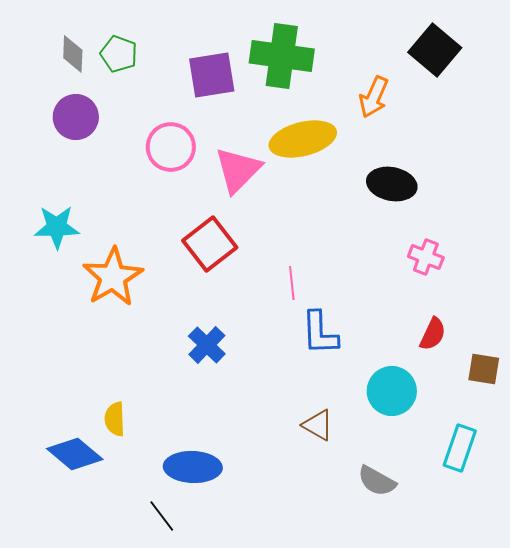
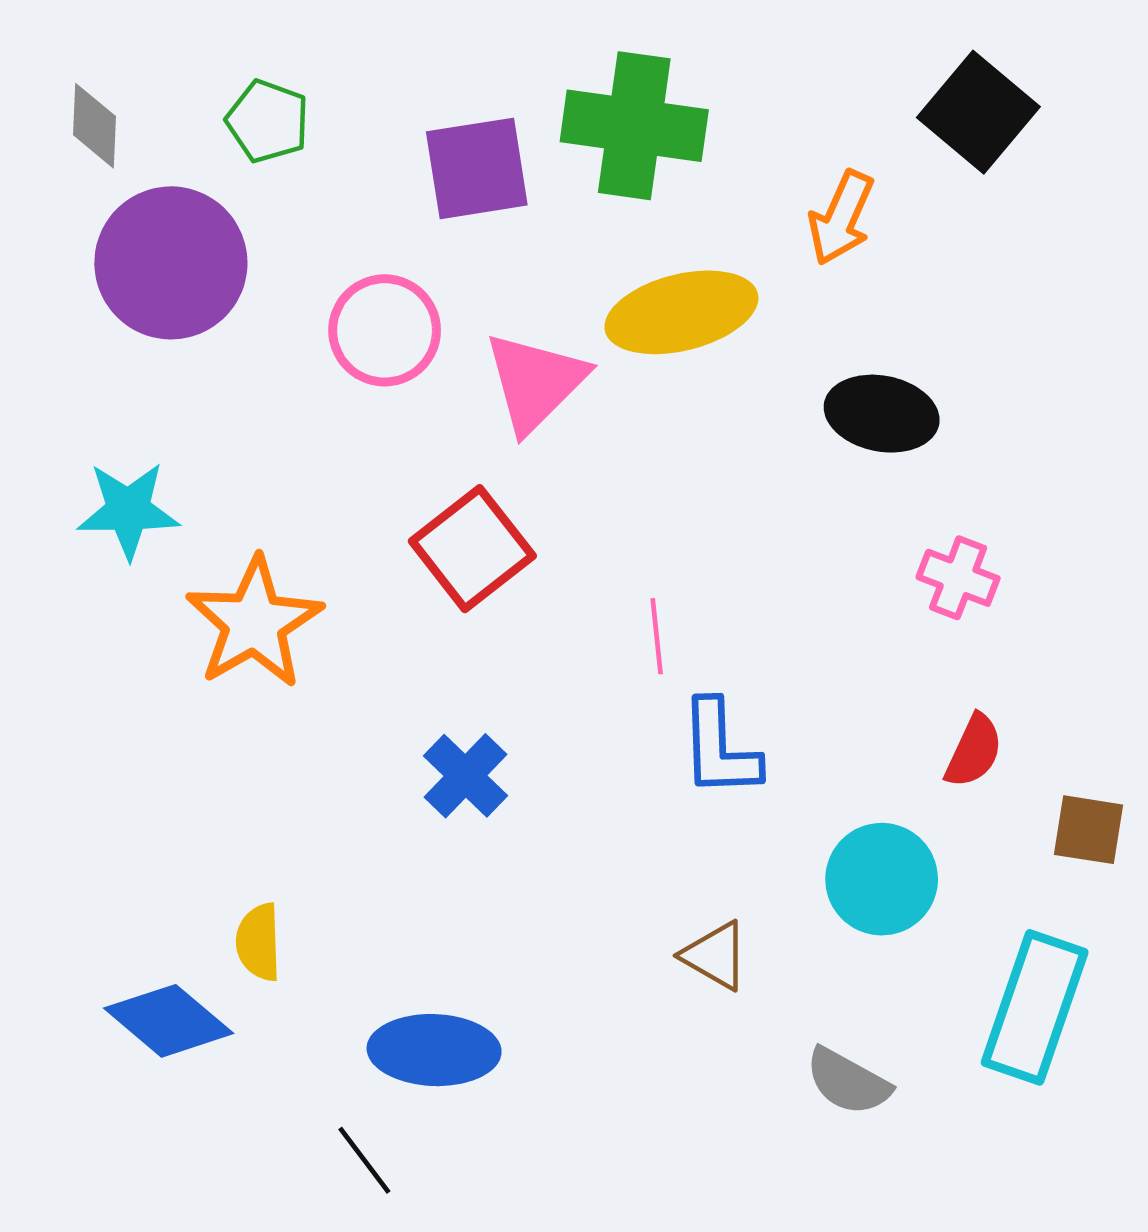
gray diamond: (73, 54) -> (94, 126), moved
purple circle: (76, 117) -> (171, 263), size x1.5
cyan rectangle: (460, 448) -> (1035, 1007), size x1.4

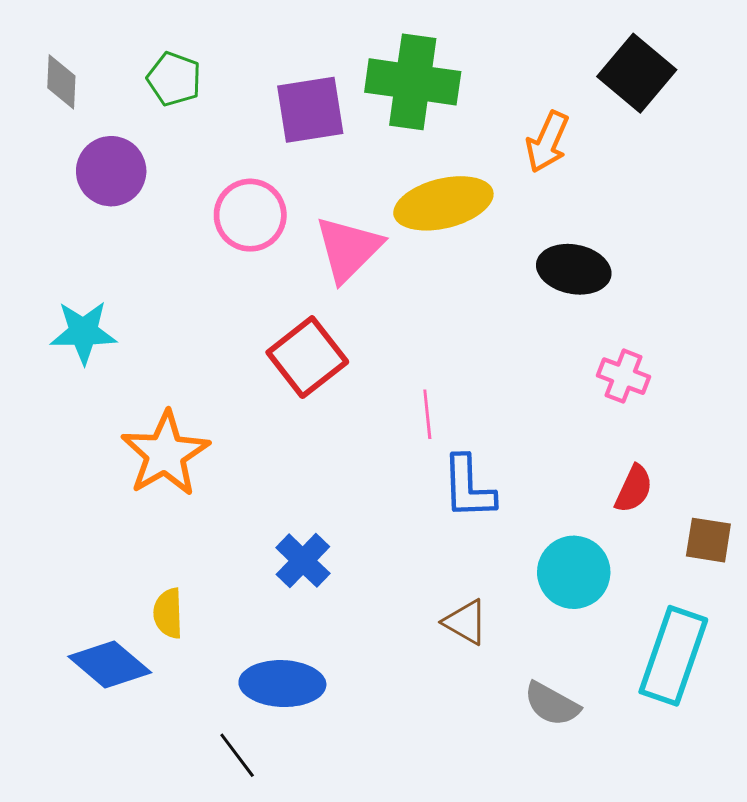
purple circle: (171, 263) -> (111, 171), size x0.7
orange star: (254, 623) -> (165, 454), moved
blue cross: (466, 776) -> (303, 561), moved

